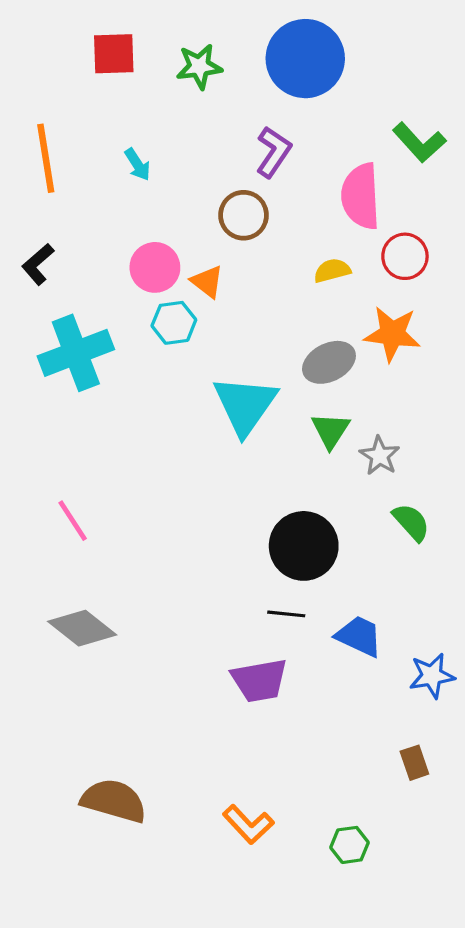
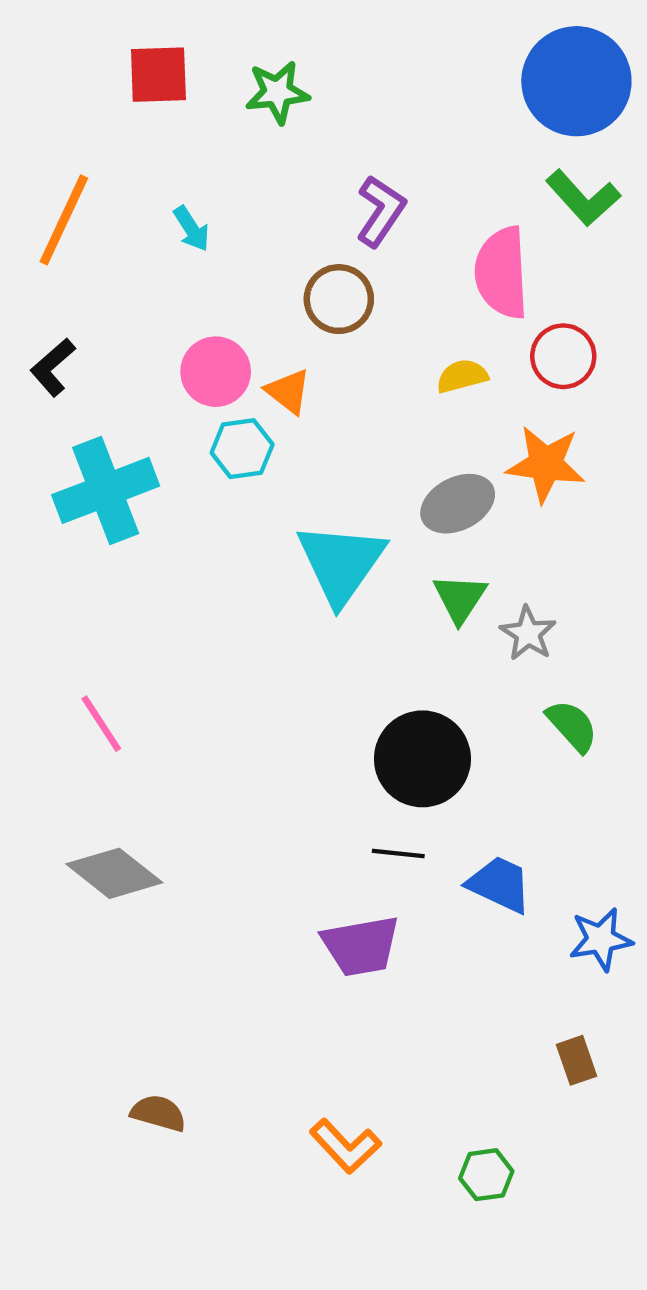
blue circle: (305, 59) -> (576, 81), moved
orange line: (46, 158) -> (64, 220), turned 34
brown semicircle: (114, 801) -> (158, 1113), size x0.6

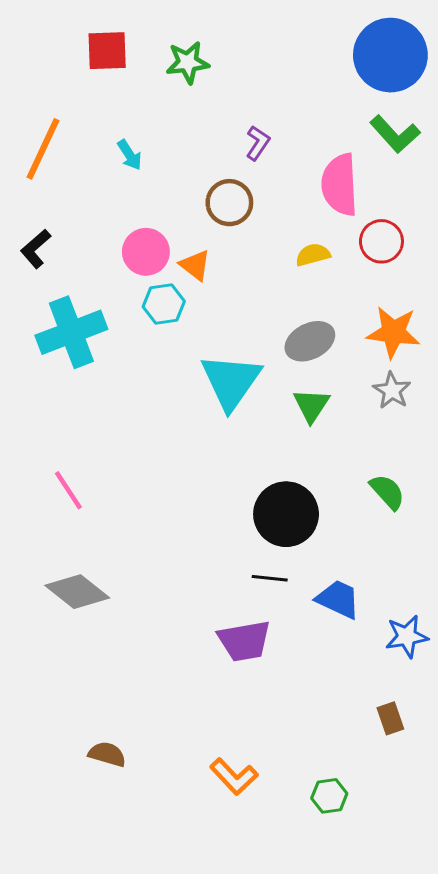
purple L-shape: (381, 211) -> (258, 143), size x0.7
orange star: (546, 464) -> (393, 332), moved
gray star: (528, 633) -> (392, 390), moved

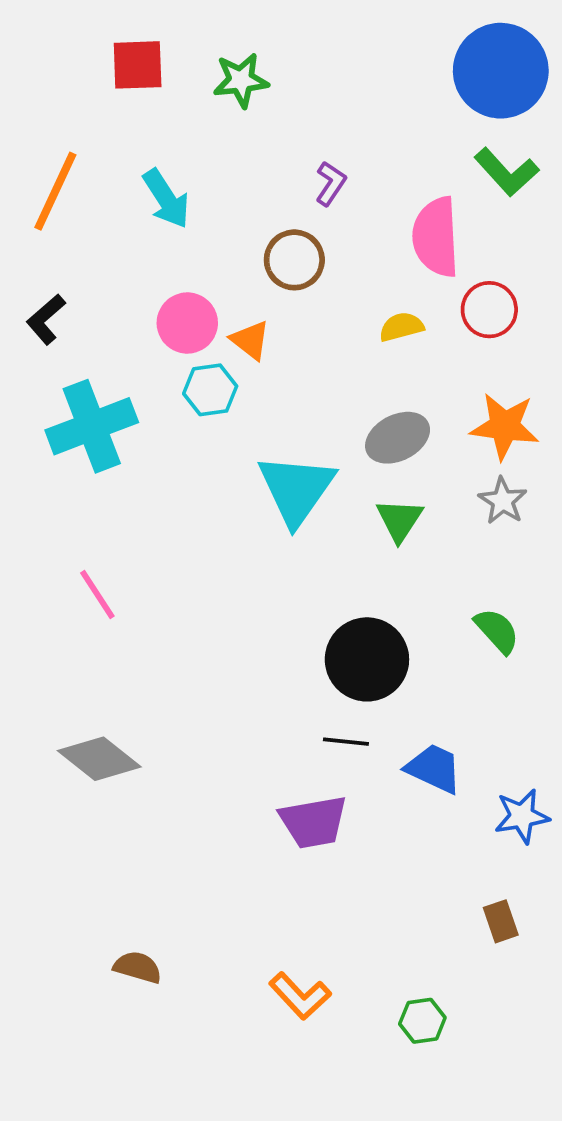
cyan arrow: (130, 155) -> (166, 199), size x1.5
pink line: (68, 490) -> (97, 594), moved

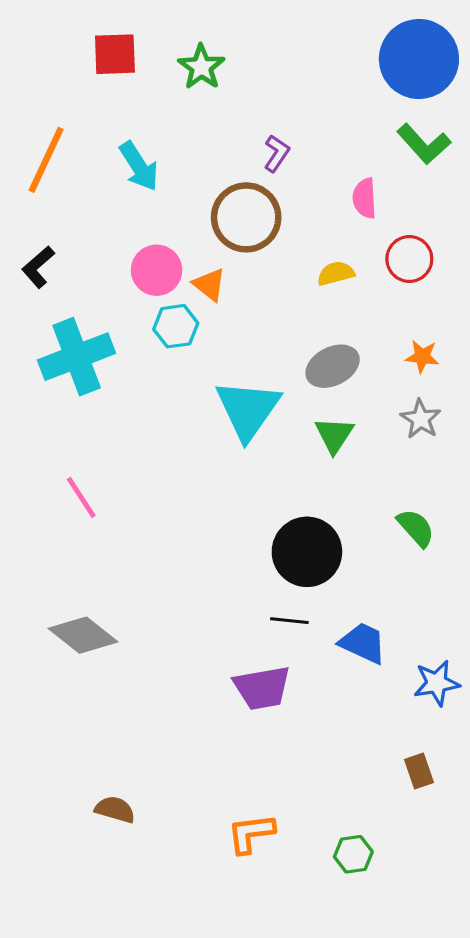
green star: (241, 80) -> (201, 67), turned -30
pink semicircle: (436, 237) -> (365, 198), size x0.6
brown circle: (294, 260) -> (246, 217), size x1.4
orange star: (505, 426) -> (422, 357), size x0.6
orange L-shape: (300, 996) -> (251, 833), turned 126

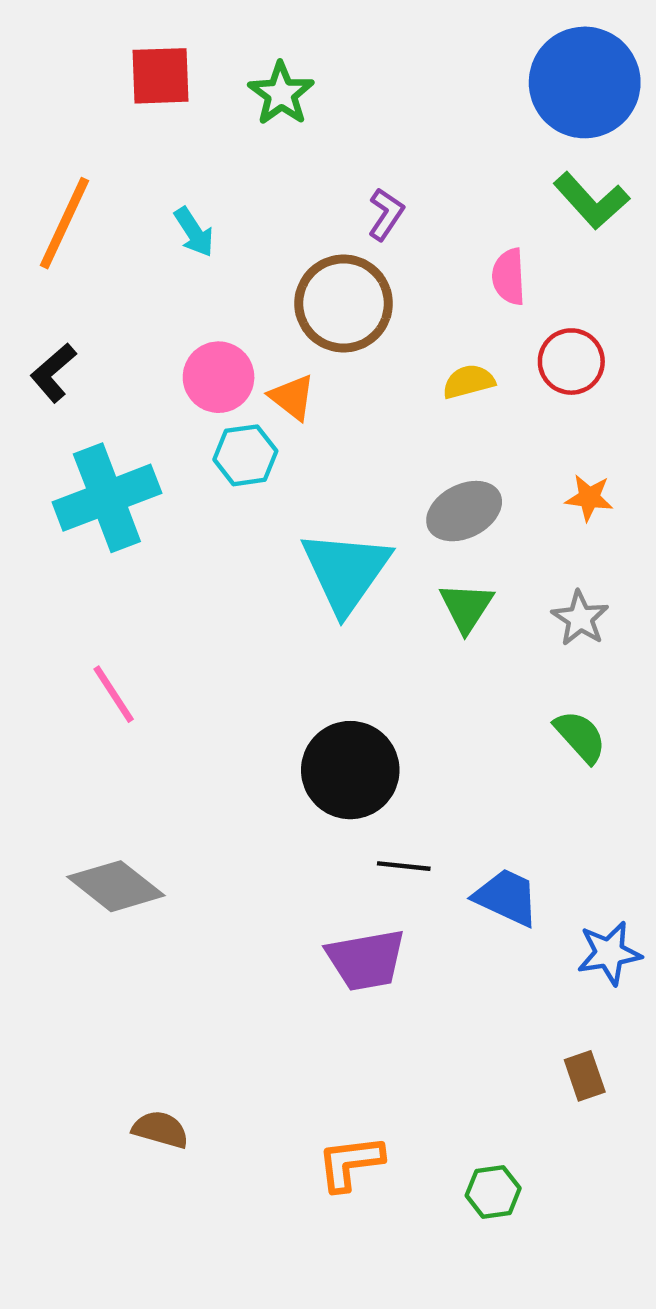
cyan arrow: (139, 166) -> (194, 232), size x0.7
gray star: (421, 419) -> (580, 618), moved
black circle: (307, 552) -> (350, 770), moved

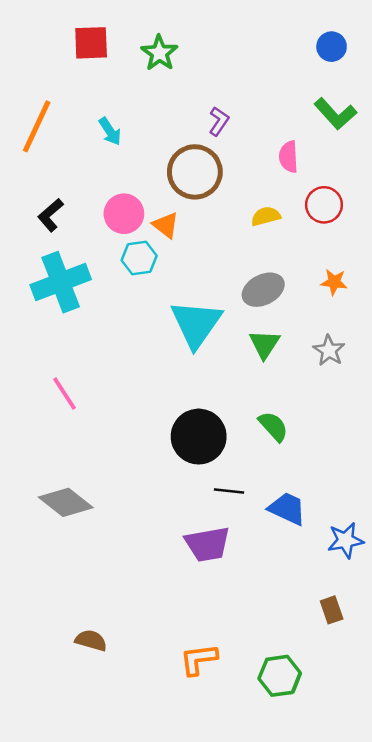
blue circle: (585, 82) -> (332, 47), size x0.5
black L-shape: (53, 373) -> (51, 215), moved
green semicircle: (580, 737) -> (273, 426), moved
green hexagon: (493, 1192) -> (280, 676), size x1.4

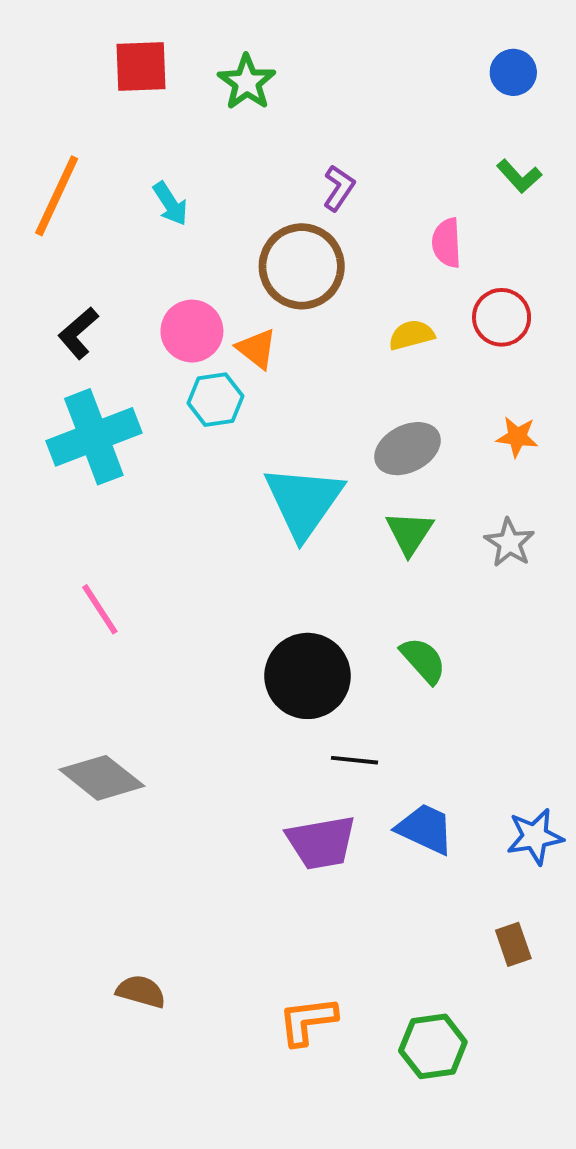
green L-shape: (335, 114) -> (519, 176), size x0.7
blue trapezoid: (287, 509) -> (425, 829), moved

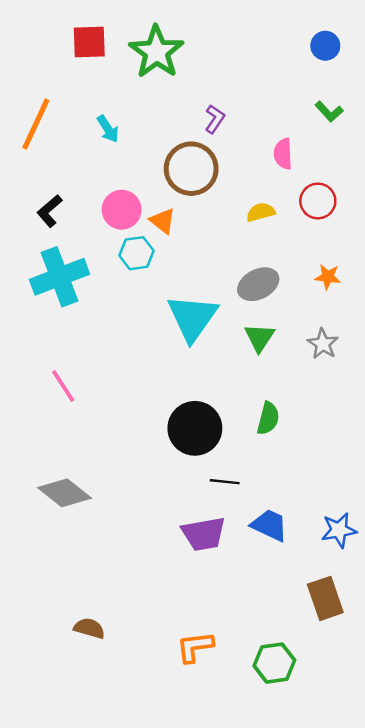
green star: (247, 82) -> (156, 52), size x1.5
green semicircle: (423, 660) -> (268, 418), turned 56
brown rectangle: (513, 944) -> (325, 598), size x1.6

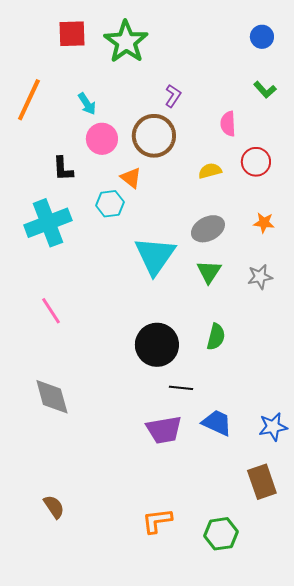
pink circle: (122, 210) -> (102, 139), moved
black L-shape: (50, 211) -> (63, 169), moved, turned -52
gray star: (323, 344) -> (260, 277), turned 30
gray diamond: (64, 493) -> (52, 397), turned 36
brown semicircle: (89, 628) -> (54, 507), moved, turned 40

